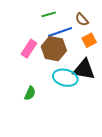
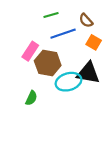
orange square: (89, 40) -> (94, 42), turned -32
brown hexagon: (54, 49) -> (48, 63), moved
cyan ellipse: (65, 78) -> (68, 82), turned -30

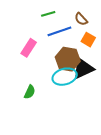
brown hexagon: (48, 63) -> (68, 59), moved
black triangle: (88, 73) -> (83, 68), turned -35

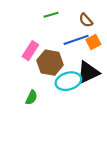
blue line: (59, 31) -> (76, 40), moved
orange square: (88, 40) -> (93, 42), turned 32
brown hexagon: (68, 59) -> (50, 63), moved

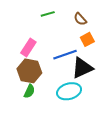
blue line: (76, 40) -> (65, 55), moved
brown hexagon: (50, 63) -> (29, 71), moved
cyan ellipse: (68, 81) -> (69, 91), moved

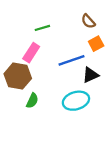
green line: (48, 14) -> (42, 28), moved
black triangle: (82, 68) -> (90, 75), size x0.7
brown hexagon: (29, 71) -> (18, 76), moved

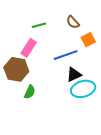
brown semicircle: (88, 21) -> (73, 22), moved
black triangle: (90, 75) -> (74, 75), moved
cyan ellipse: (76, 101) -> (83, 89), moved

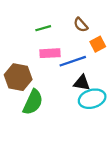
pink rectangle: (29, 48) -> (50, 53), moved, turned 54
black triangle: (74, 75) -> (82, 83), turned 35
green semicircle: (30, 92) -> (33, 102), size x1.6

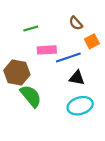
green line: (43, 28) -> (31, 29), moved
cyan ellipse: (92, 99) -> (80, 106), moved
green semicircle: (33, 102) -> (31, 96), turned -65

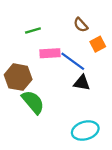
blue line: (68, 57) -> (73, 61), turned 55
cyan ellipse: (80, 106) -> (85, 131), moved

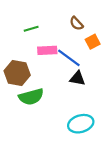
green semicircle: (33, 102) -> (31, 97), turned 115

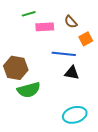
green line: (31, 29) -> (29, 14), moved
pink rectangle: (47, 50) -> (45, 27), moved
blue line: (69, 58) -> (64, 54), turned -30

